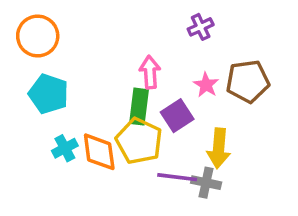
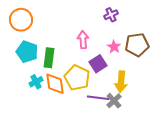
green rectangle: (139, 107) -> (49, 58), moved
gray cross: (206, 183) -> (114, 101), turned 35

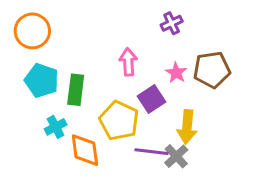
orange diamond: (55, 84) -> (85, 150), moved

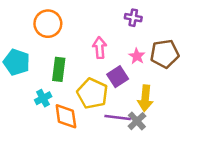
purple cross: (172, 23) -> (133, 18), turned 35
orange circle: (32, 31) -> (48, 24), moved
cyan pentagon: (42, 80) -> (17, 62), moved

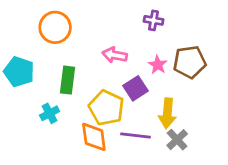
pink arrow: (100, 48) -> (115, 55), turned -75
orange diamond: (66, 116) -> (94, 137), moved
gray cross: (137, 121) -> (177, 140), moved

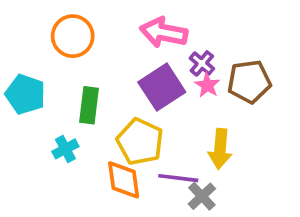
purple cross: (154, 20) -> (202, 63), moved, turned 30
pink arrow: (115, 55) -> (164, 32), moved, size x1.4
purple square: (135, 88) -> (162, 87), moved, size x1.4
gray cross: (177, 140) -> (202, 196), moved

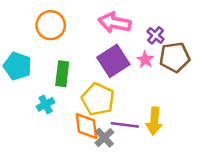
purple cross: (202, 63) -> (155, 35), moved
yellow arrow: (220, 149) -> (154, 121), moved
gray cross: (202, 196) -> (104, 138), moved

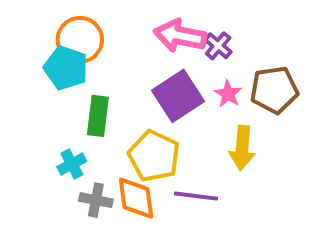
purple cross: (155, 35) -> (218, 46), moved
cyan pentagon: (17, 66) -> (66, 68), moved
yellow arrow: (154, 121) -> (242, 148), moved
gray cross: (104, 138) -> (96, 200), moved, turned -36

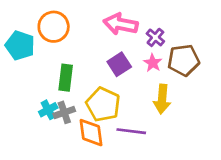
purple cross: (218, 46) -> (155, 37), moved
cyan pentagon: (66, 68) -> (20, 45), moved
purple square: (178, 96) -> (119, 64), size x0.7
gray cross: (96, 200) -> (64, 112), moved, turned -30

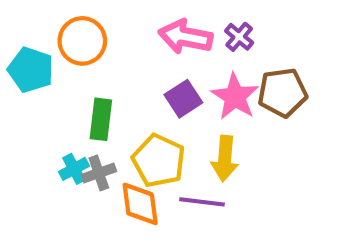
purple cross: (155, 37) -> (239, 37), moved
pink star: (153, 63) -> (235, 97), size x1.6
yellow arrow: (162, 99) -> (225, 159), moved

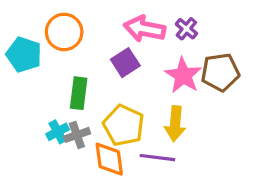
purple square: (183, 99) -> (125, 63), moved

